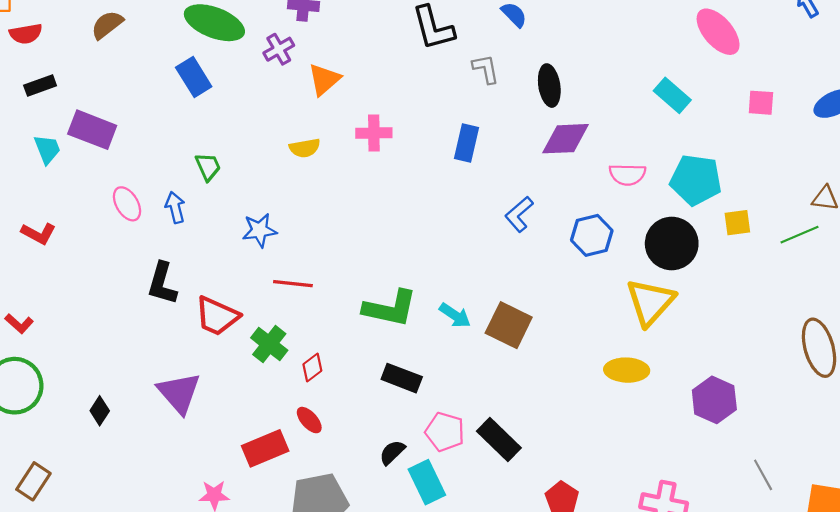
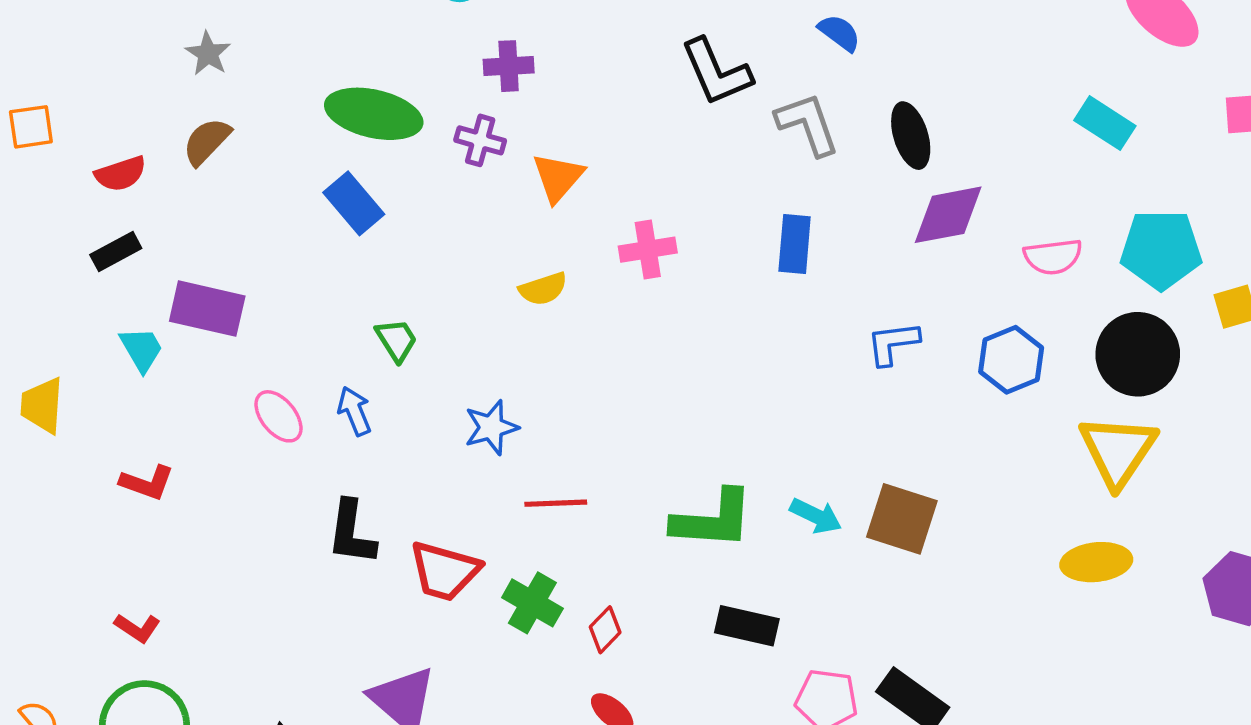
red semicircle: (26, 34) -> (121, 174), moved
purple cross: (279, 49) -> (480, 140), turned -36
gray L-shape: (486, 69) -> (808, 124), size x1.4
blue L-shape: (519, 214) -> (893, 343), turned 42

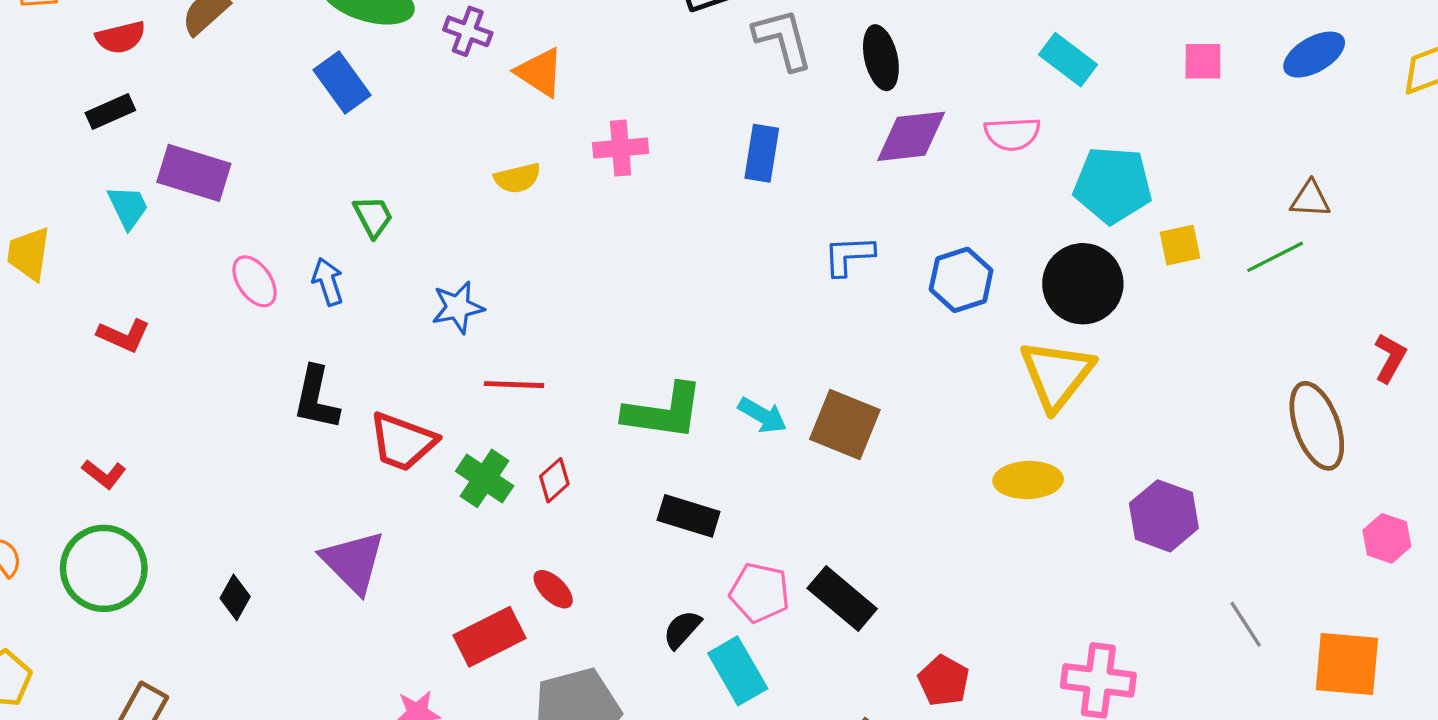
orange triangle: (558, 177) -> (540, 72), turned -42
pink semicircle: (1053, 257) -> (1012, 134), moved
red diamond: (605, 630) -> (554, 480), moved

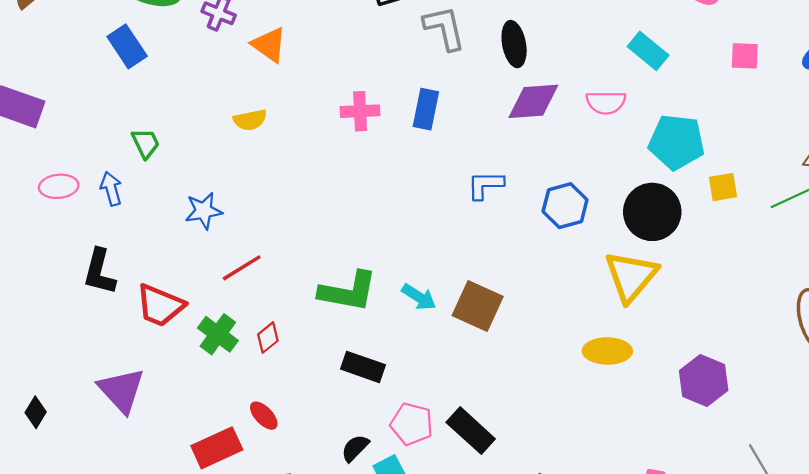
pink cross: (621, 148) -> (360, 111), moved
pink ellipse: (255, 281) -> (59, 186), turned -63
red line: (514, 385) -> (242, 268), turned -36

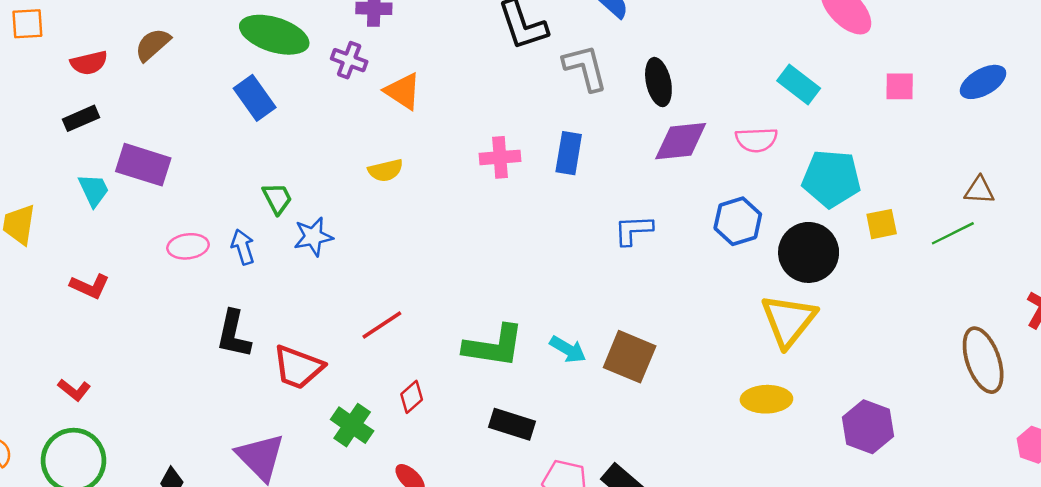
blue hexagon: (565, 206) -> (738, 221), moved
blue star: (204, 211) -> (313, 237), moved
green cross: (218, 334) -> (352, 425), moved

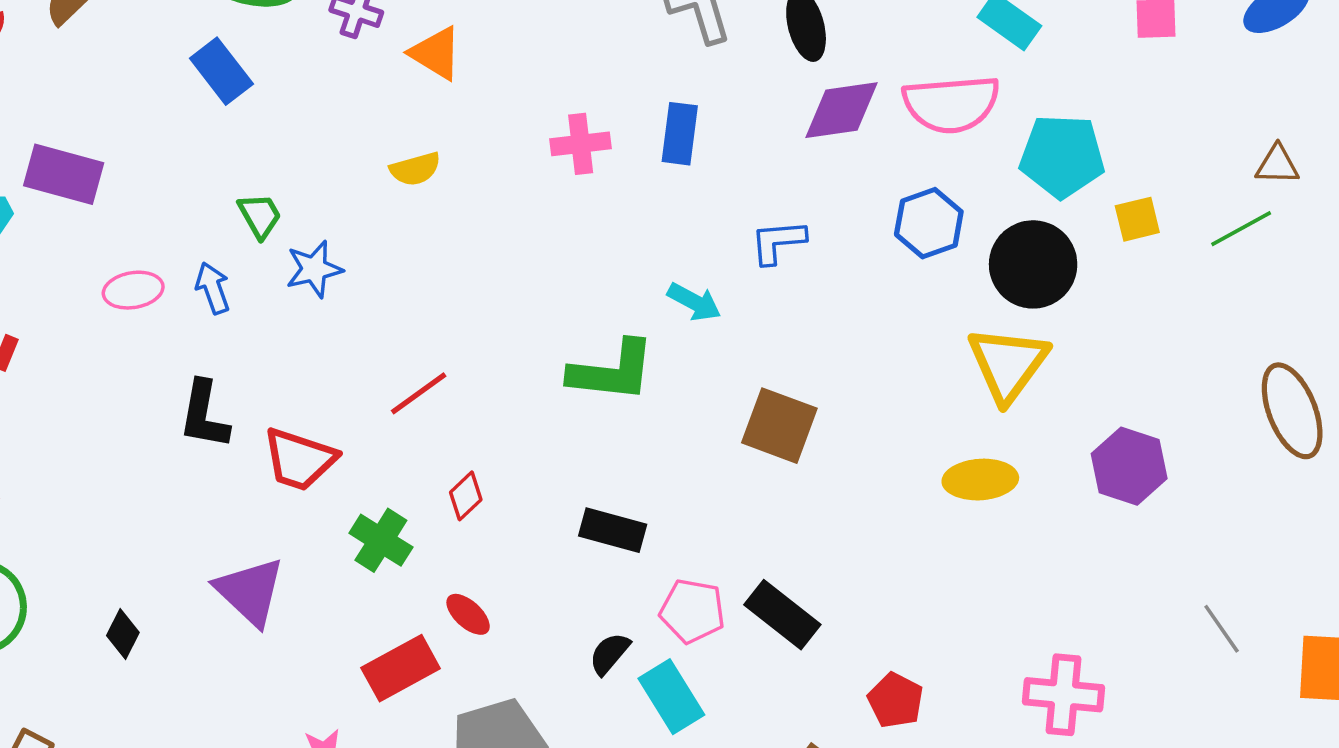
pink semicircle: (756, 140) -> (951, 104), size x1.6
green L-shape: (494, 346) -> (612, 371), moved
cyan arrow: (568, 349) -> (694, 302), moved
purple hexagon: (868, 427) -> (1129, 466), moved

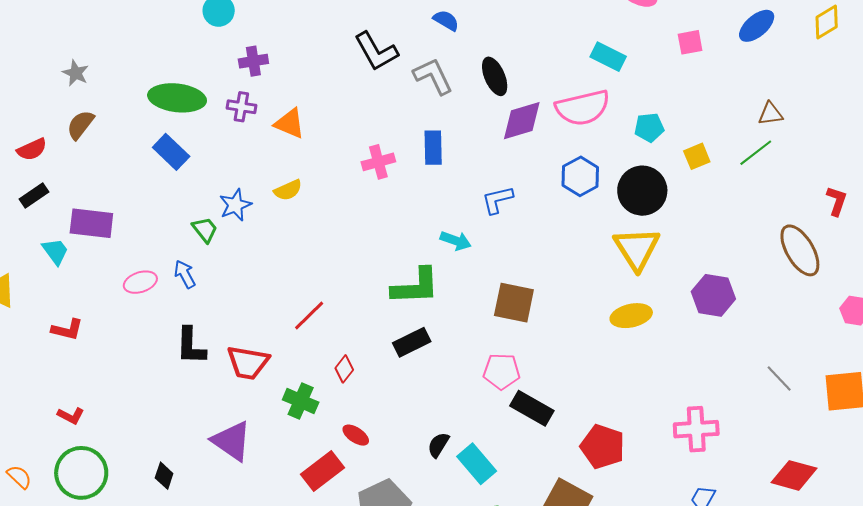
cyan pentagon: (1062, 156) -> (649, 127), size x0.6
blue star: (314, 269) -> (235, 205), moved
black rectangle: (613, 530) -> (412, 342), moved, turned -33
pink pentagon: (692, 611) -> (502, 371), moved
red pentagon: (895, 700) -> (603, 447), size x1.4

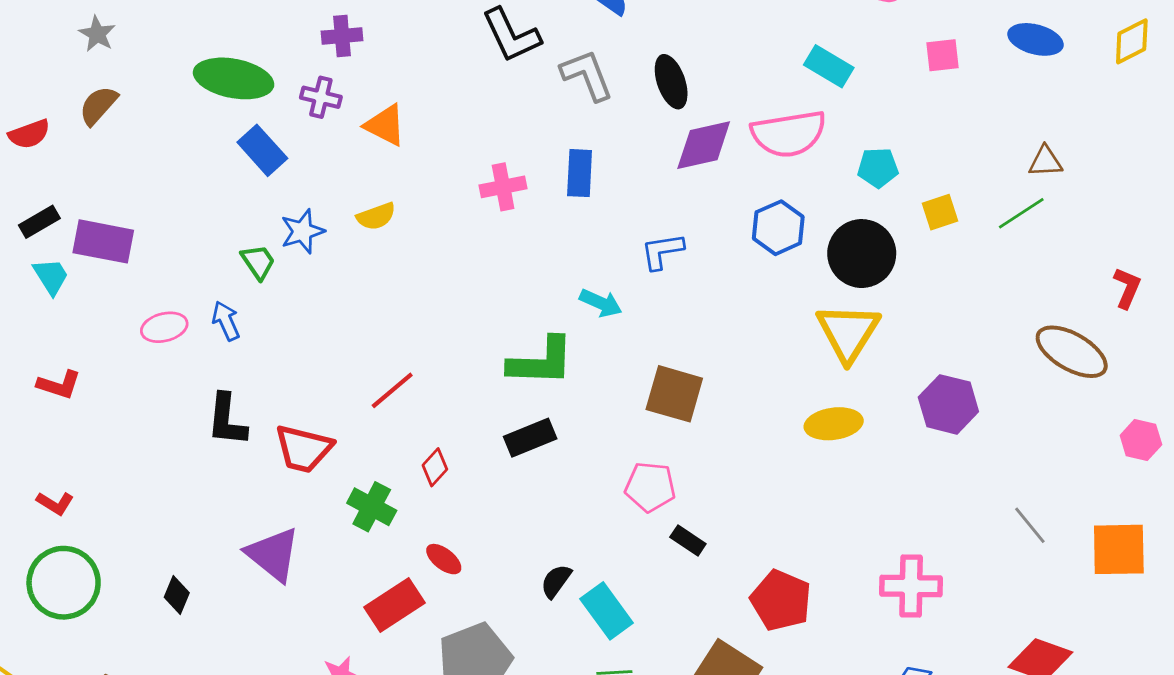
blue ellipse: (757, 26) -> (1035, 39), turned 51
blue rectangle: (171, 152) -> (262, 150), moved
black rectangle: (34, 195) -> (39, 222), moved
brown ellipse: (800, 250) -> (1072, 352), turned -34
black rectangle: (532, 408) -> (688, 541), size x0.6

